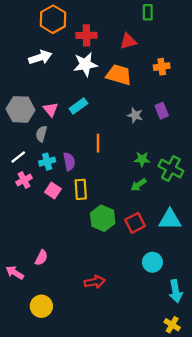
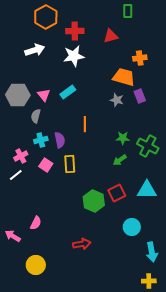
orange trapezoid: (119, 75) -> (124, 77), moved
white line: (18, 157) -> (16, 175), moved
green hexagon: (103, 218) -> (94, 201), moved
yellow cross: (172, 325) -> (149, 281), turned -32

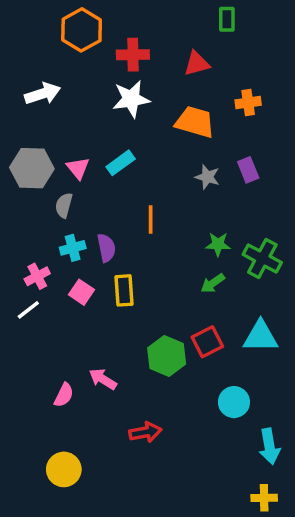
white arrow: (35, 50) -> (43, 94), moved
orange trapezoid: (124, 77) -> (195, 122), moved
pink arrow: (13, 236) -> (103, 379), moved

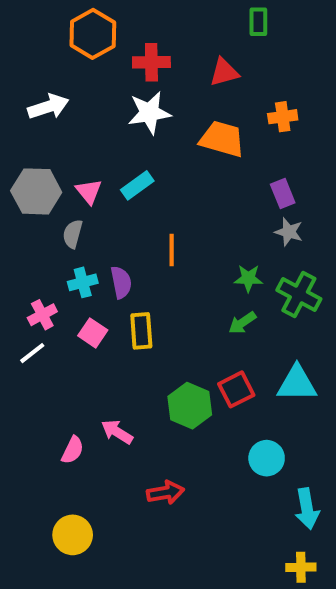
gray star: (207, 177) -> (289, 232), moved

